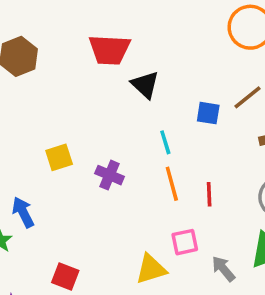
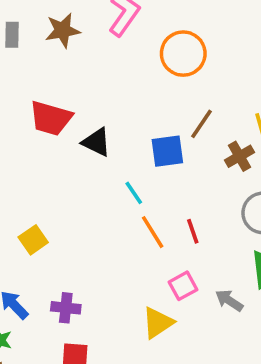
red trapezoid: (109, 50) -> (51, 118), turned 30
blue square: (208, 113) -> (167, 151), size x1.4
purple cross: (110, 175) -> (66, 308), moved

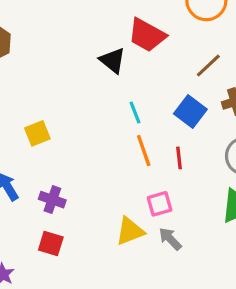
red trapezoid: (51, 118) -> (147, 35), moved
blue square: (167, 151) -> (190, 111), moved, turned 32
gray arrow: (229, 300) -> (170, 239), moved

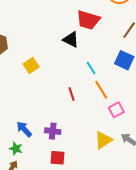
yellow square: (37, 133) -> (31, 66), moved
red line: (179, 158) -> (72, 94), moved
pink square: (160, 204) -> (116, 110), moved

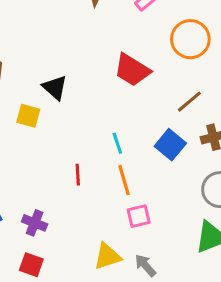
black triangle: (71, 40) -> (55, 88), moved
yellow square: (31, 66) -> (28, 116), turned 35

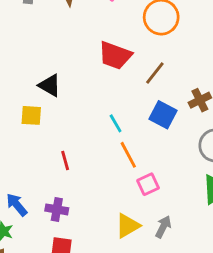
brown line: (189, 102) -> (155, 73), moved
red line: (78, 175) -> (65, 161), moved
gray arrow: (145, 265) -> (163, 227), turned 80

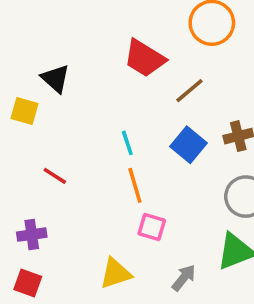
red line: (65, 161) -> (55, 176), turned -54
pink square: (148, 184) -> (152, 227), turned 30
purple cross: (57, 209) -> (32, 235), turned -30
gray arrow: (163, 227) -> (184, 278), moved

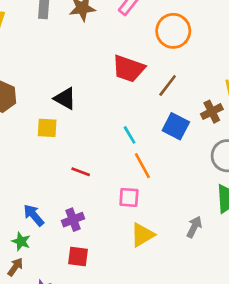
pink square: (152, 227) -> (129, 197), moved

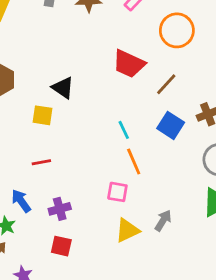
red line: (81, 172) -> (41, 162), moved, turned -36
gray arrow: (194, 227) -> (163, 221), moved

